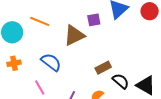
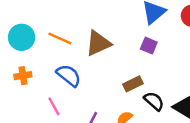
purple square: (94, 20) -> (149, 46), moved, turned 32
orange line: (40, 21) -> (60, 38), moved

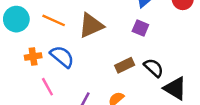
orange cross: (23, 76) -> (33, 57), moved
black semicircle: (154, 101) -> (154, 68), moved

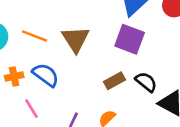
brown triangle: (91, 25) -> (76, 39), turned -36
purple square: (140, 28) -> (130, 39), size x1.6

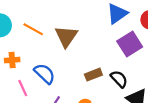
purple square: (130, 39) -> (130, 44), moved, turned 30
blue semicircle: (46, 75) -> (45, 74), moved

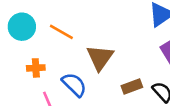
brown triangle: (66, 36) -> (100, 58), moved

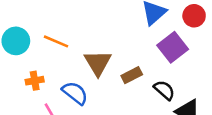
brown rectangle: (132, 86) -> (132, 75), moved

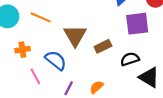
purple square: (173, 47) -> (137, 24), turned 30
black semicircle: (164, 90) -> (130, 59), turned -60

